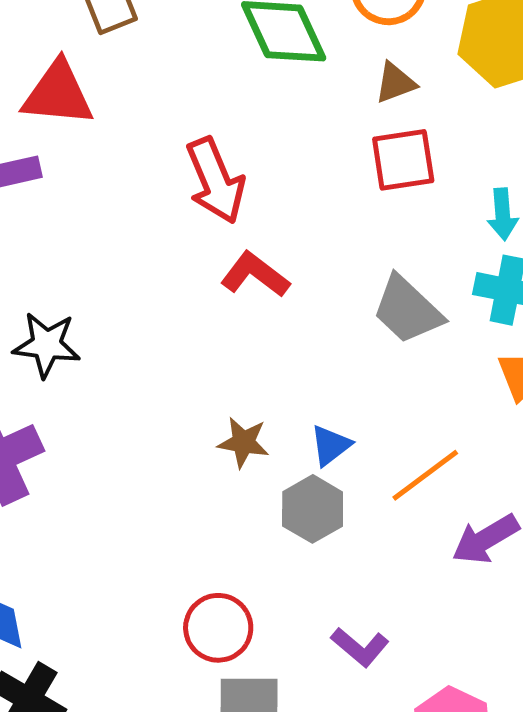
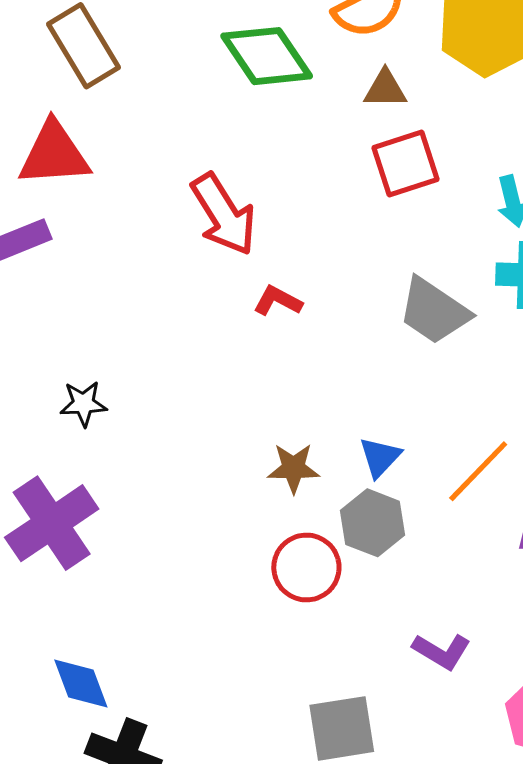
brown triangle: (395, 83) -> (385, 89), turned 30
red L-shape: (255, 275) -> (278, 301), size x0.7
black star: (47, 345) -> (83, 404), size x0.7
red circle: (218, 628) -> (306, 567), moved

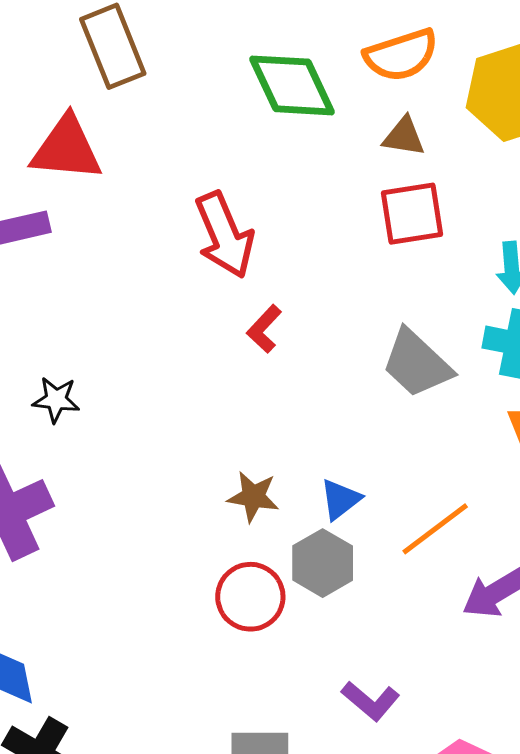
red L-shape: (278, 301) -> (264, 329), turned -84

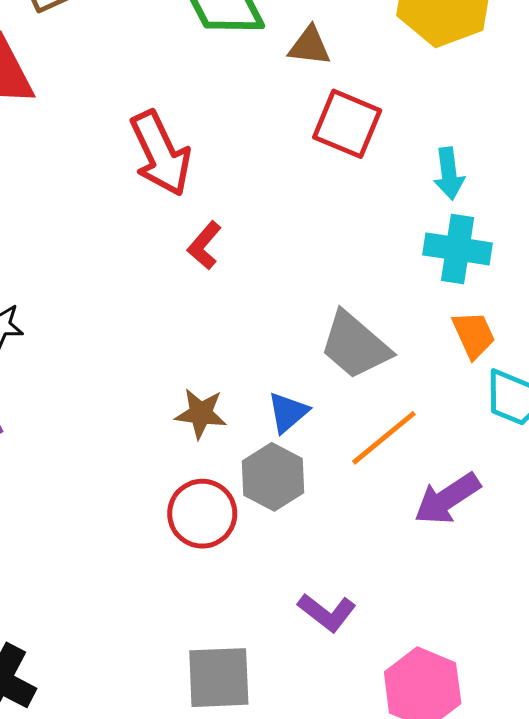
brown triangle: (404, 137) -> (310, 46), moved
red square: (412, 214) -> (347, 124), turned 34
gray trapezoid: (417, 364) -> (355, 345), moved

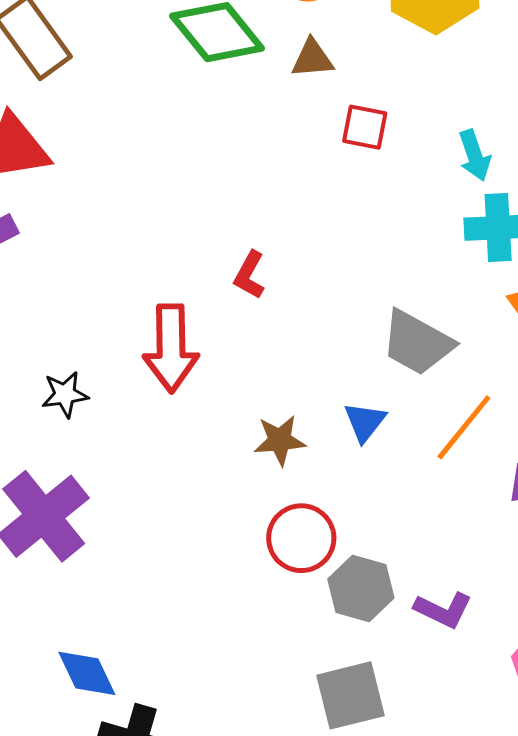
red square: (347, 124) -> (365, 127), size x0.7
red arrow: (161, 153) -> (171, 348), moved, turned 36
gray hexagon: (273, 477) -> (361, 588), moved

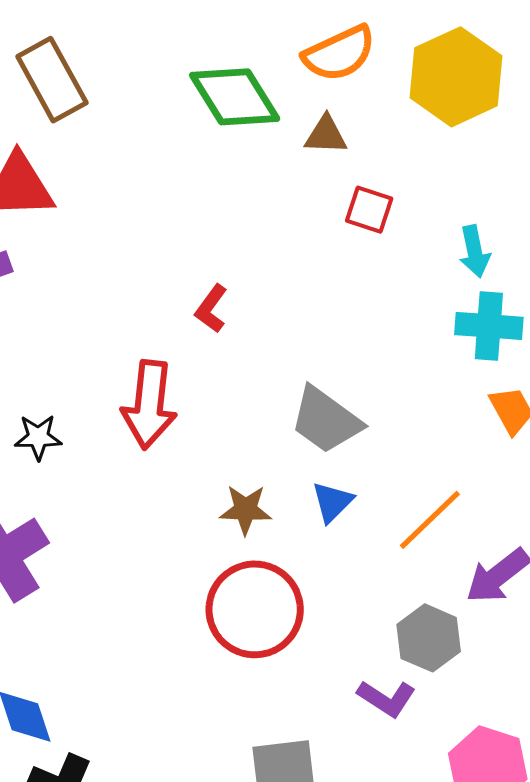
red L-shape: (249, 275) -> (211, 309), moved
gray trapezoid: (417, 343) -> (326, 420), moved
red circle: (301, 538) -> (255, 609), size x1.4
gray hexagon: (361, 588) -> (429, 638), moved

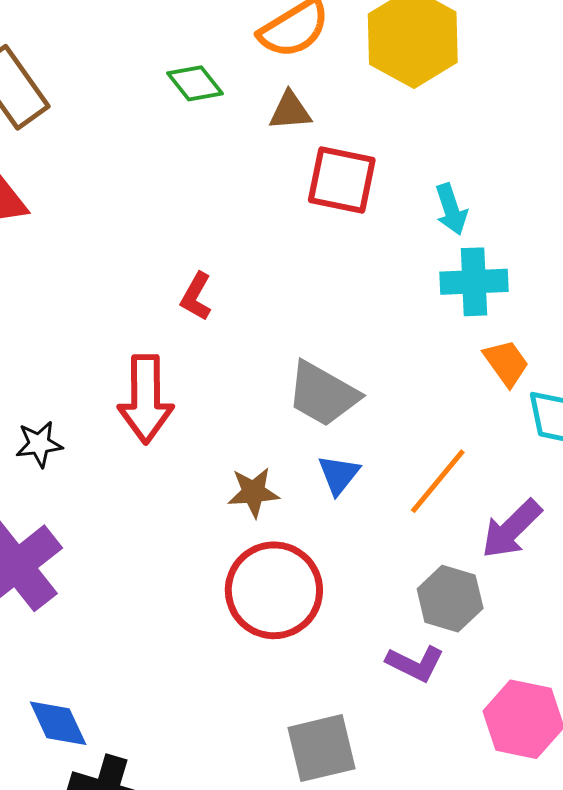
green diamond: (235, 97) -> (195, 83), size x0.6
red square: (369, 210) -> (342, 180), size x1.5

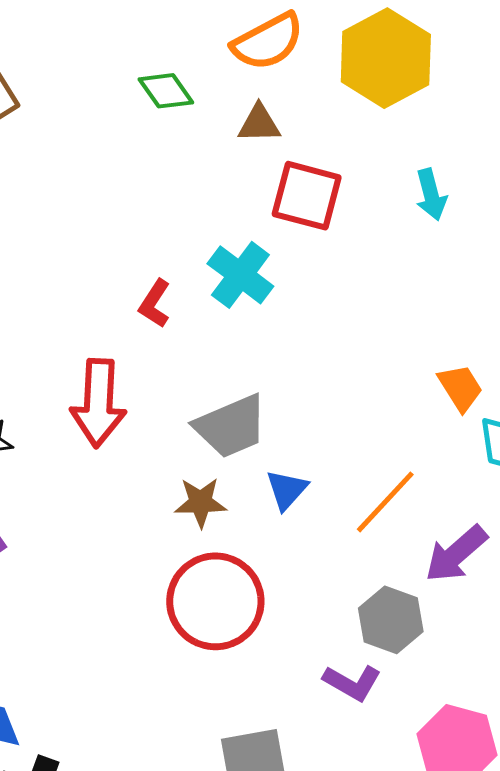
cyan arrow: (451, 209) -> (431, 195), moved
cyan cross: (474, 282) -> (240, 275), moved, turned 36
gray trapezoid: (323, 394) -> (231, 426), moved, turned -56

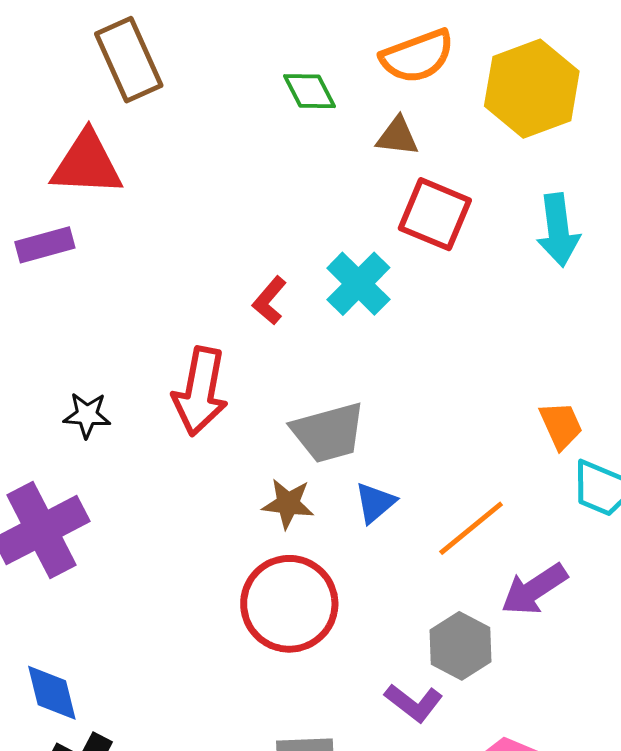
cyan arrow: (431, 195) -> (558, 230), size x1.4

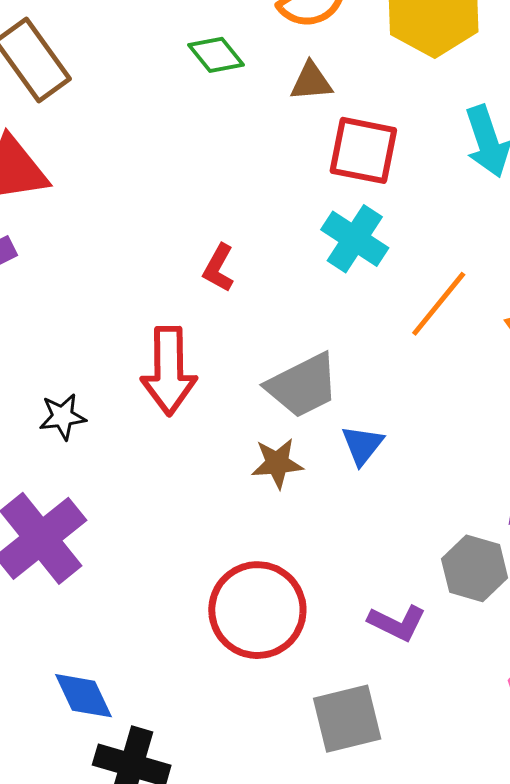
cyan cross: (358, 284) -> (355, 239), moved
orange line: (471, 528) -> (439, 304), moved
red circle: (289, 604) -> (257, 610), moved
purple L-shape: (414, 703) -> (397, 623), moved

